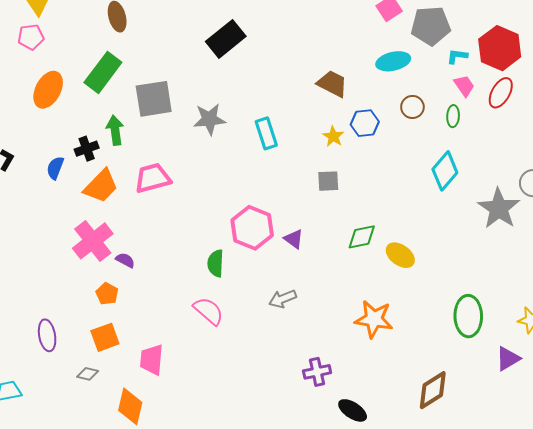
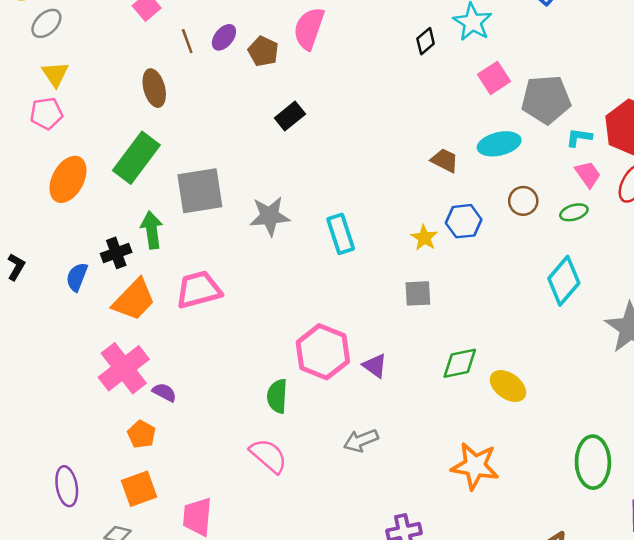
black rectangle: (226, 39) -> (290, 116), size x0.6
brown trapezoid: (332, 84) -> (445, 160), moved, size x0.7
green ellipse: (453, 116) -> (574, 212), turned 70

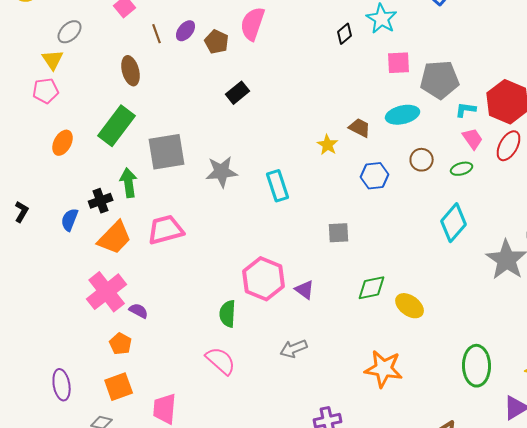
gray ellipse: (46, 23) -> (70, 32), moved
pink square: (494, 78) -> (399, 63), turned 30
orange ellipse: (68, 179) -> (63, 143), size x0.7
yellow star: (424, 238) -> (328, 145), moved

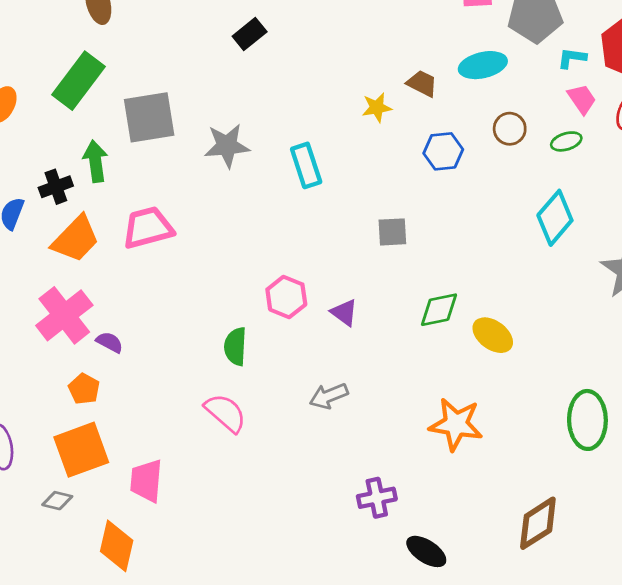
yellow star: (328, 145) -> (377, 108), turned 30
pink hexagon: (264, 279) -> (286, 297), size x0.7
orange square: (119, 387) -> (81, 450), size x1.4

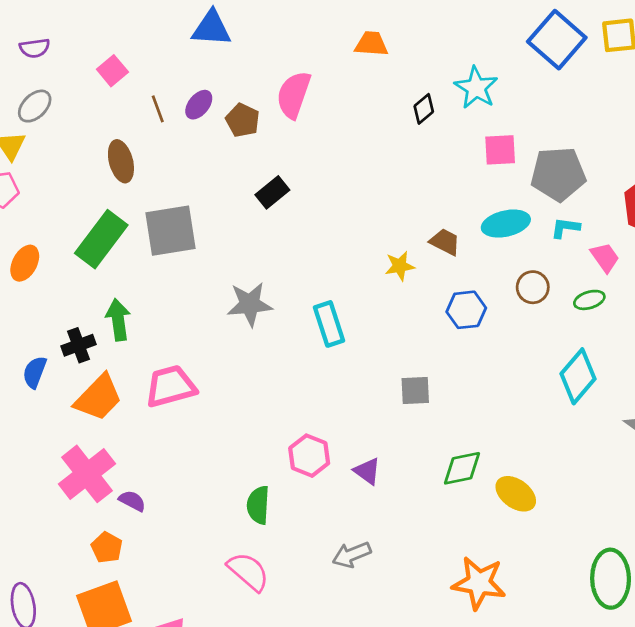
cyan L-shape: (572, 58) -> (565, 228), moved
gray square: (149, 117) -> (170, 231), moved

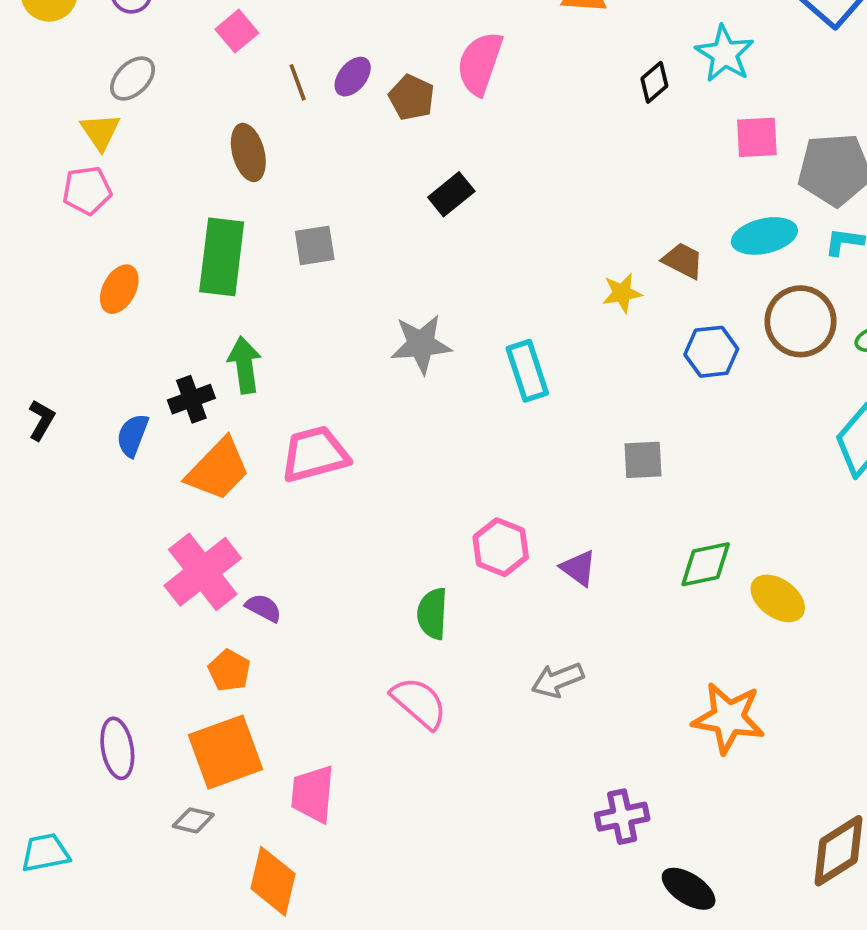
gray square: (170, 231) -> (315, 245), size x0.6
green rectangle: (101, 239) -> (222, 257), turned -30
brown circle: (533, 287) -> (800, 321), size x1.6

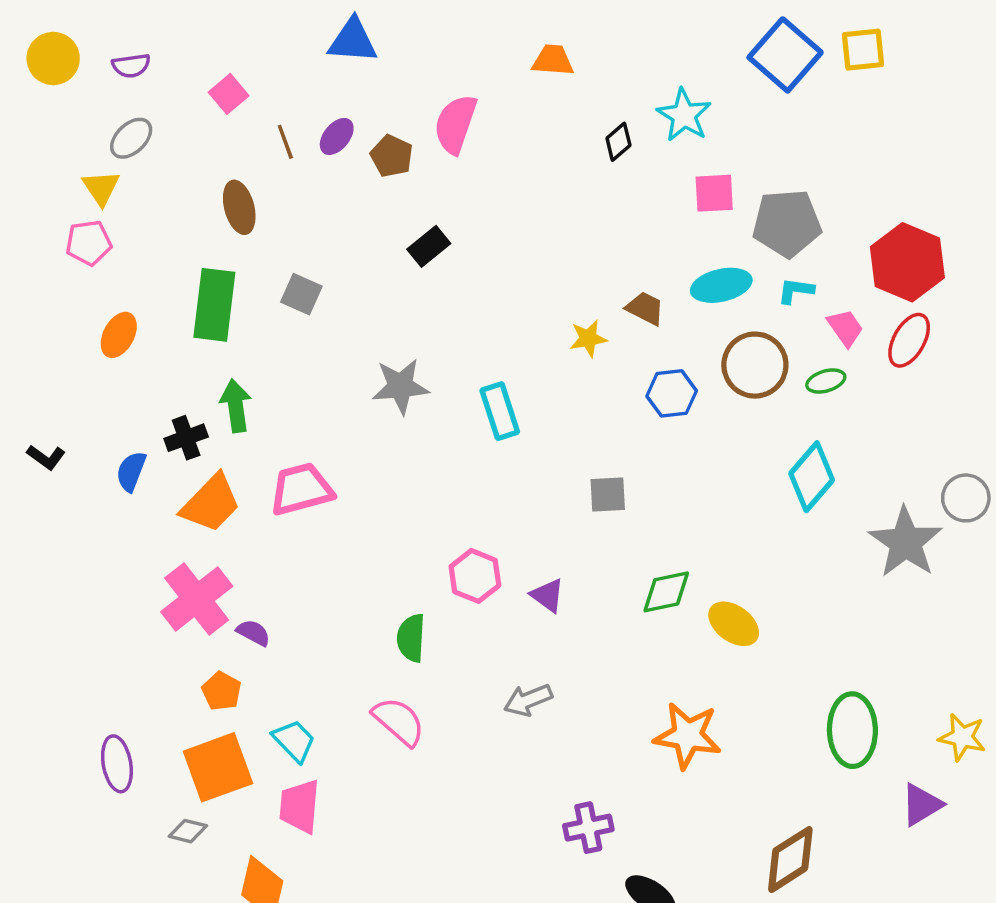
gray square: (315, 245) -> (301, 294), turned 33
black L-shape: (41, 420) -> (46, 457), turned 96
cyan trapezoid: (45, 853) -> (294, 741), moved, turned 57

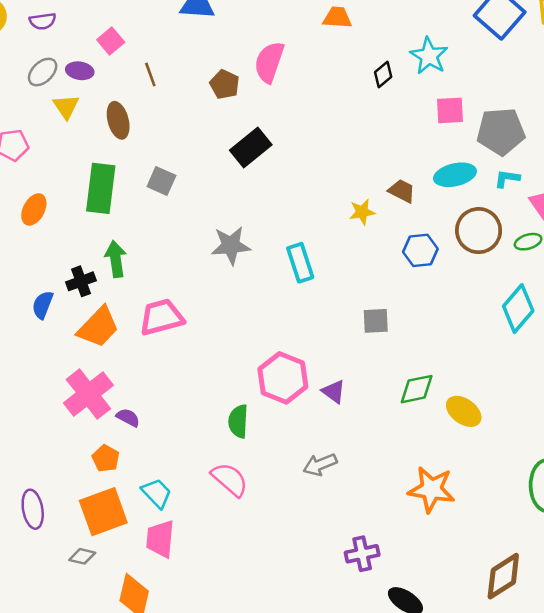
purple ellipse: (337, 136) -> (80, 71), moved, turned 60
yellow triangle: (101, 188) -> (66, 107), moved
black rectangle: (429, 246) -> (251, 148), size x1.4
pink hexagon: (475, 576) -> (283, 378), size x1.4

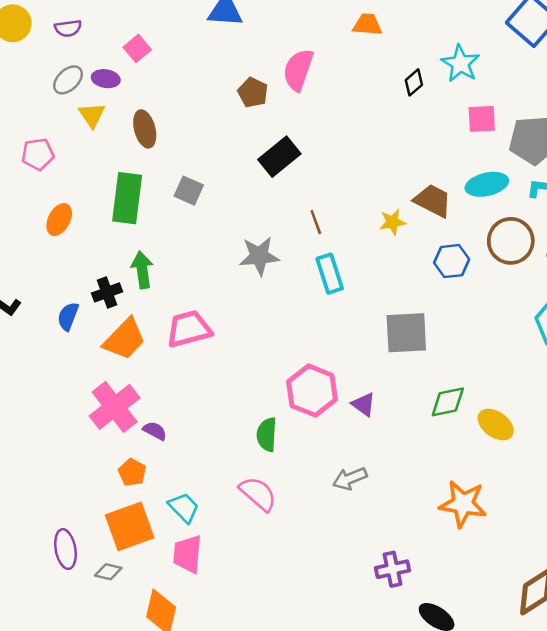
brown line: (150, 74) -> (316, 222), moved
brown trapezoid: (402, 191) -> (433, 201), size x1.4
gray square: (376, 321) -> (406, 333), size x1.6
purple ellipse: (33, 509) -> (65, 549), moved

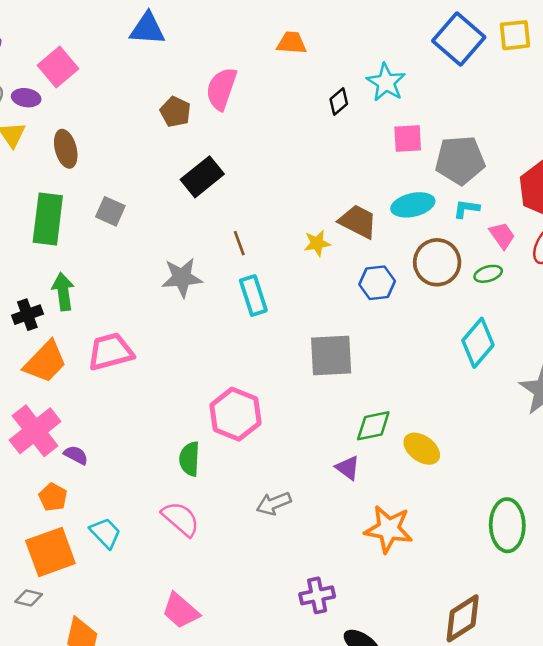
pink square: (137, 48) -> (58, 67), size x1.4
purple triangle: (364, 404) -> (348, 468), moved
pink trapezoid: (188, 554) -> (181, 611), moved, turned -54

